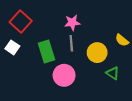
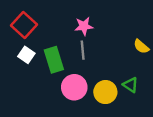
white square: (12, 47) -> (26, 55), moved
yellow circle: (97, 53) -> (105, 92), moved

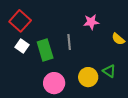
pink star: (84, 26) -> (91, 22), moved
pink circle: (74, 87) -> (54, 83), moved

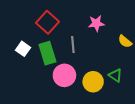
red square: (20, 21) -> (47, 22), moved
pink circle: (54, 83) -> (64, 75), moved

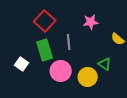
white square: (23, 49) -> (22, 64), moved
green triangle: (115, 75) -> (105, 64), moved

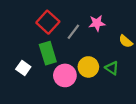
gray line: (69, 42) -> (73, 32), moved, turned 42
yellow circle: (88, 77) -> (88, 67), moved

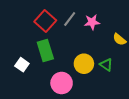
gray line: (73, 32) -> (70, 19), moved
pink circle: (65, 75) -> (62, 83), moved

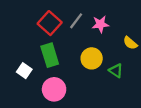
yellow circle: (84, 64) -> (92, 58), moved
pink circle: (62, 83) -> (54, 89), moved

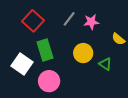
red square: (50, 23) -> (33, 21), moved
white square: (24, 71) -> (22, 64), size x1.5

